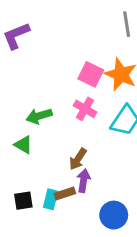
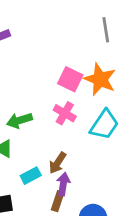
brown rectangle: (65, 194) -> (58, 201), moved, turned -54
cyan rectangle: (51, 199) -> (31, 176), moved, turned 48

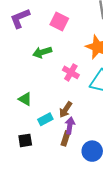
pink square: (70, 79) -> (59, 21), moved
green arrow: (19, 120) -> (42, 52), moved

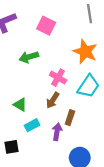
green triangle: (25, 99) -> (20, 105), moved
brown arrow: (66, 110) -> (53, 100), moved
brown rectangle: (66, 138) -> (70, 118), moved

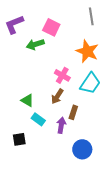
green arrow: (29, 57) -> (35, 44), moved
cyan rectangle: (32, 125) -> (38, 119), turned 64

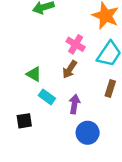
brown rectangle: (73, 112) -> (110, 89), moved
blue circle: (82, 149) -> (88, 133), moved

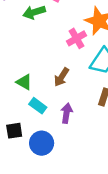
pink cross: (76, 44) -> (76, 38), moved, turned 30
blue circle: (88, 133) -> (42, 143), moved

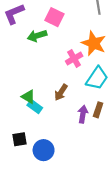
cyan rectangle: (38, 106) -> (35, 107), moved
purple arrow: (67, 113) -> (83, 114), moved

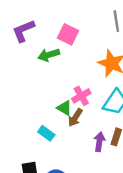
pink cross: (74, 59) -> (81, 96), moved
green triangle: (28, 97) -> (64, 108), moved

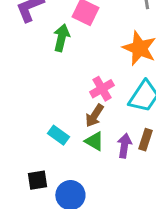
green arrow: (49, 55) -> (61, 38), turned 120
green triangle: (64, 108) -> (94, 141), moved

